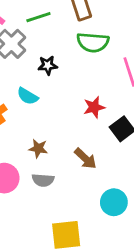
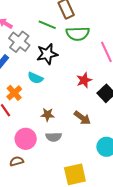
green line: (38, 17) -> (47, 25), moved, turned 48
black star: (48, 65) -> (47, 54), size x1.5

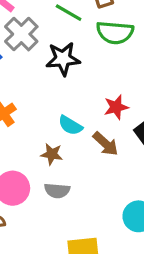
cyan semicircle: (35, 78) -> (70, 125), moved
brown arrow: (82, 118) -> (106, 144), moved

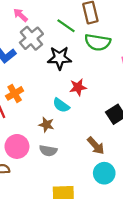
red star: (116, 107) -> (78, 87), moved
brown arrow: (106, 144) -> (96, 146), moved

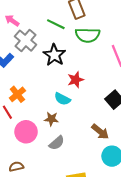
black star: (60, 58) -> (54, 55), turned -30
pink circle: (17, 146) -> (26, 132), moved
gray semicircle: (48, 151) -> (57, 143), turned -42

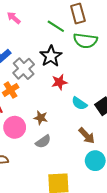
gray cross: (25, 41) -> (24, 69), moved
red star: (76, 80) -> (59, 82), moved
cyan semicircle: (62, 99) -> (79, 103), moved

